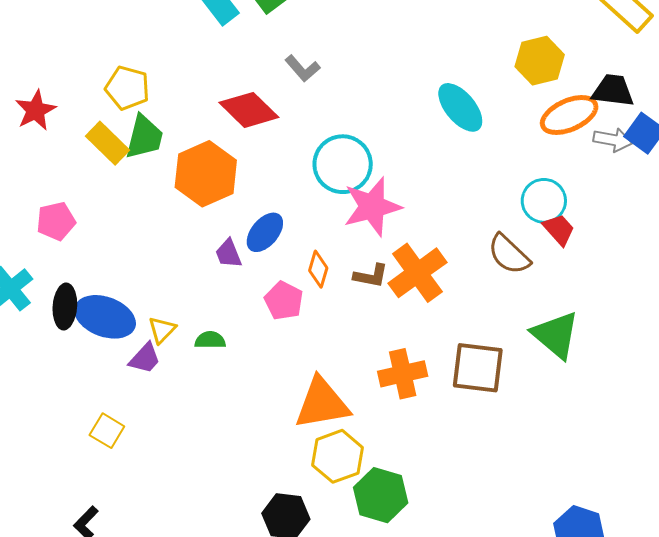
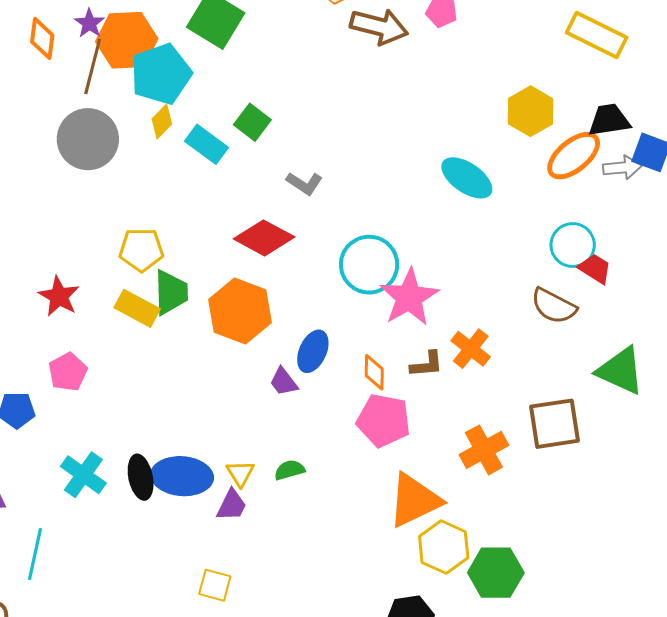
pink pentagon: (56, 221) -> (68, 372), moved
orange cross: (417, 273) -> (471, 349), size x0.7
pink pentagon: (284, 301) -> (383, 420), moved, size x1.4

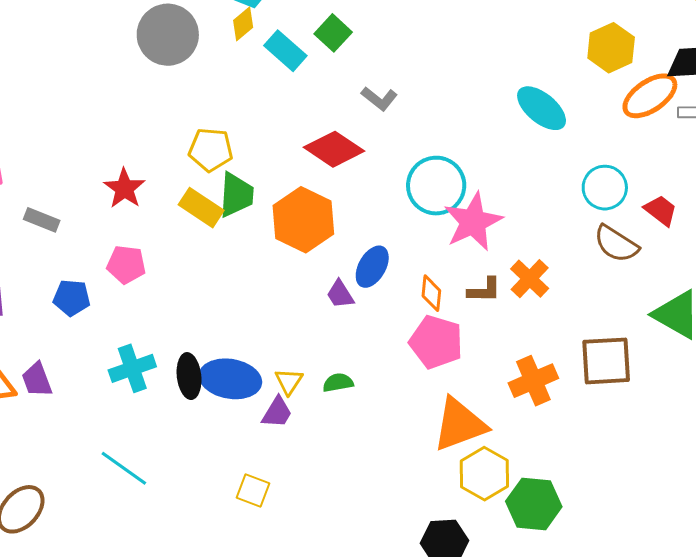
cyan circle: (573, 245) -> (605, 188), moved
pink pentagon: (68, 372) -> (126, 265), turned 30
cyan cross: (83, 475) -> (132, 368), turned 30
cyan line: (35, 554) -> (124, 468), moved, turned -72

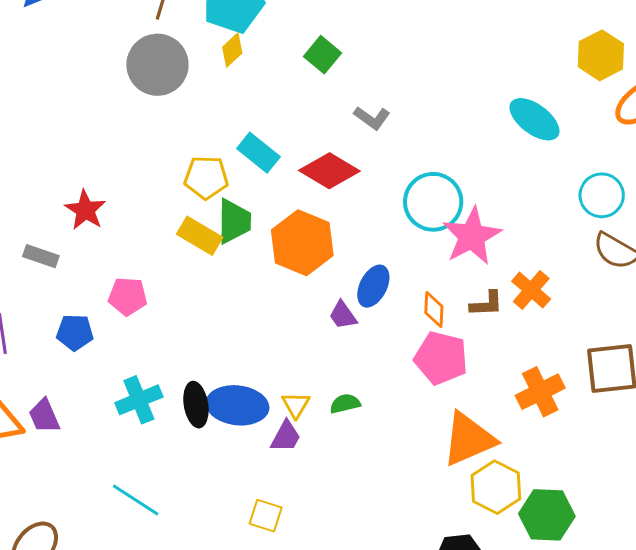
cyan rectangle: (285, 51) -> (258, 153), moved
red star: (124, 188) -> (85, 210), moved

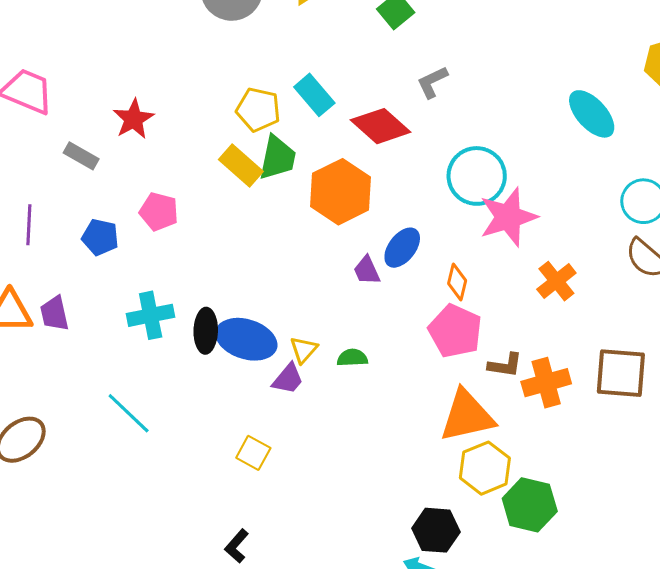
gray L-shape: (372, 118) -> (432, 82), turned 108
brown L-shape: (487, 304) -> (505, 365), moved

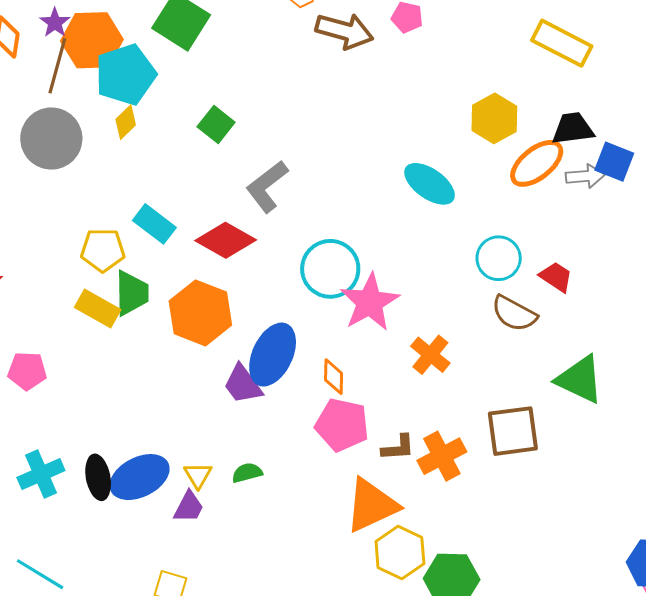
gray L-shape: (432, 82) -> (267, 186), size x1.5
blue ellipse: (402, 248) -> (273, 355), size x1.5
purple trapezoid: (367, 270) -> (243, 384), size x1.4
blue ellipse: (246, 339) -> (140, 477), turned -32

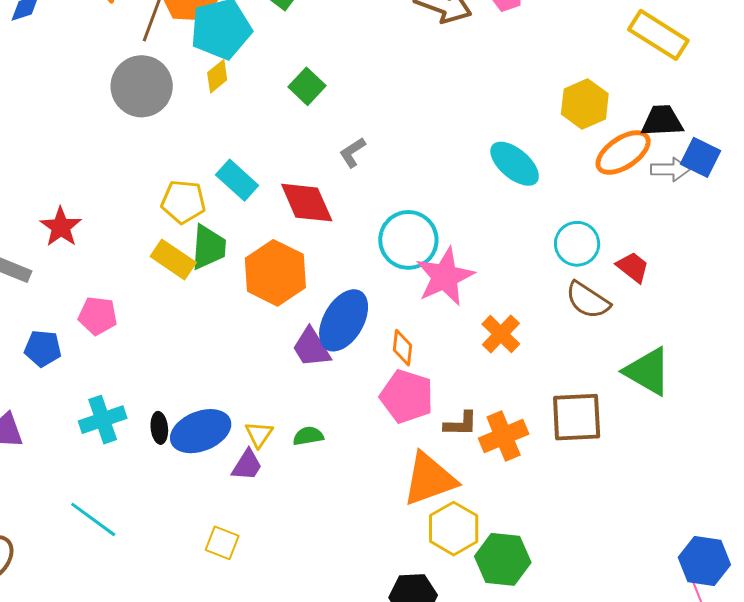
gray L-shape: (267, 186) -> (352, 152), size x0.6
red diamond: (226, 240) -> (307, 203), turned 32
black ellipse: (98, 477) -> (159, 428), size x0.7

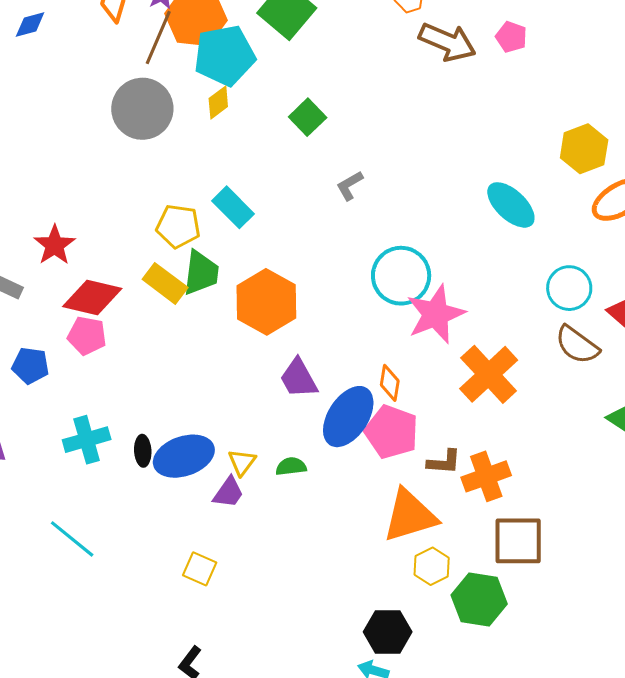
red diamond: (307, 203) -> (92, 298), moved, turned -56
blue ellipse: (344, 320) -> (348, 417), moved
orange cross: (501, 334) -> (489, 374), size x1.5
brown square: (577, 417) -> (518, 541), moved
yellow hexagon: (454, 529) -> (432, 566), size x0.7

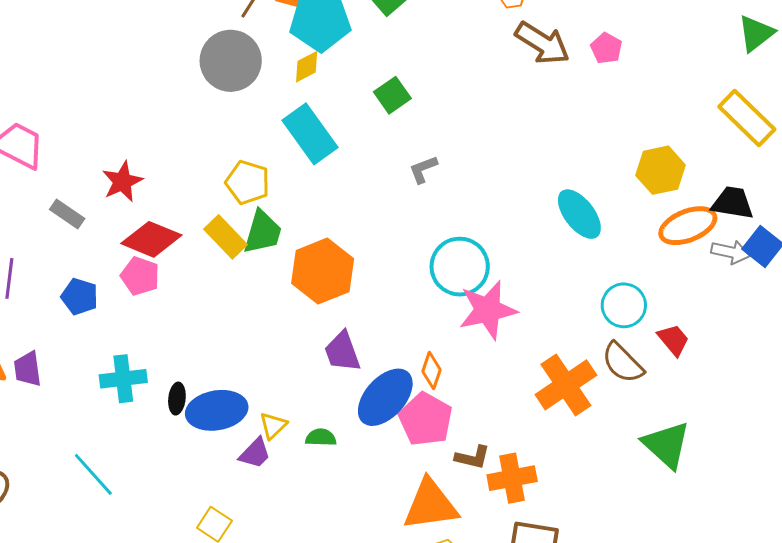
cyan rectangle: (233, 207) -> (310, 134), moved, size x1.4
orange cross: (489, 374) -> (566, 385), moved

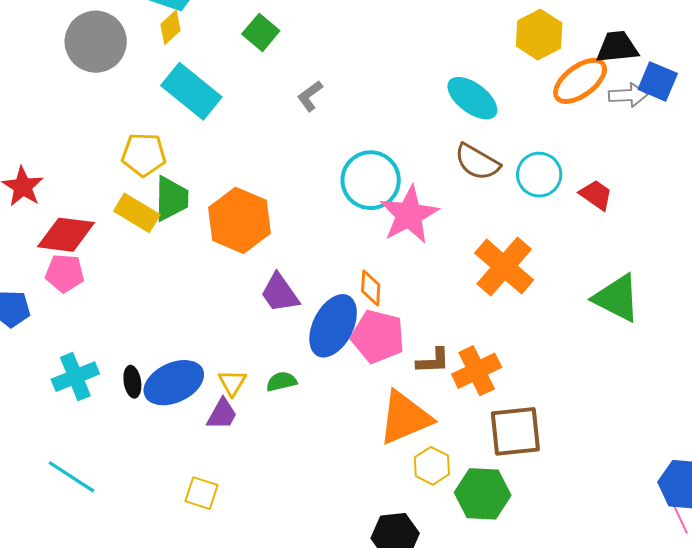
brown semicircle: (623, 363) -> (477, 162), moved

